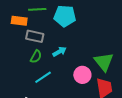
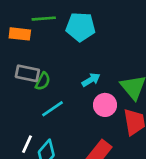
gray rectangle: (35, 36) -> (27, 73), moved
cyan arrow: (59, 52) -> (91, 80), moved

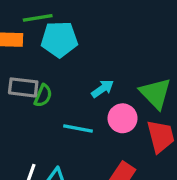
cyan pentagon: (81, 27) -> (59, 39), moved
cyan line: (53, 109) -> (78, 128), moved, turned 50

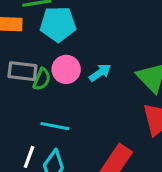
pink circle: (123, 118) -> (66, 69), moved
cyan line: (78, 128) -> (55, 126), moved

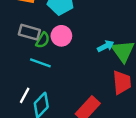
cyan arrow: (100, 73) -> (106, 46), moved
cyan line: (55, 126) -> (40, 63), moved

